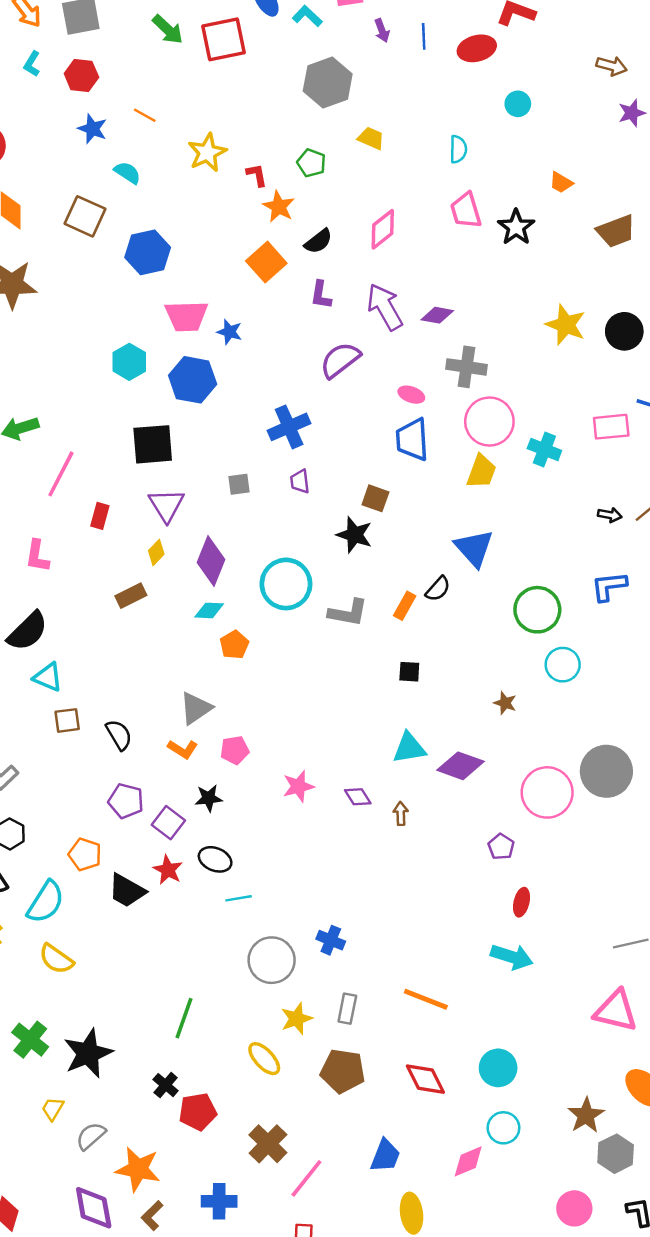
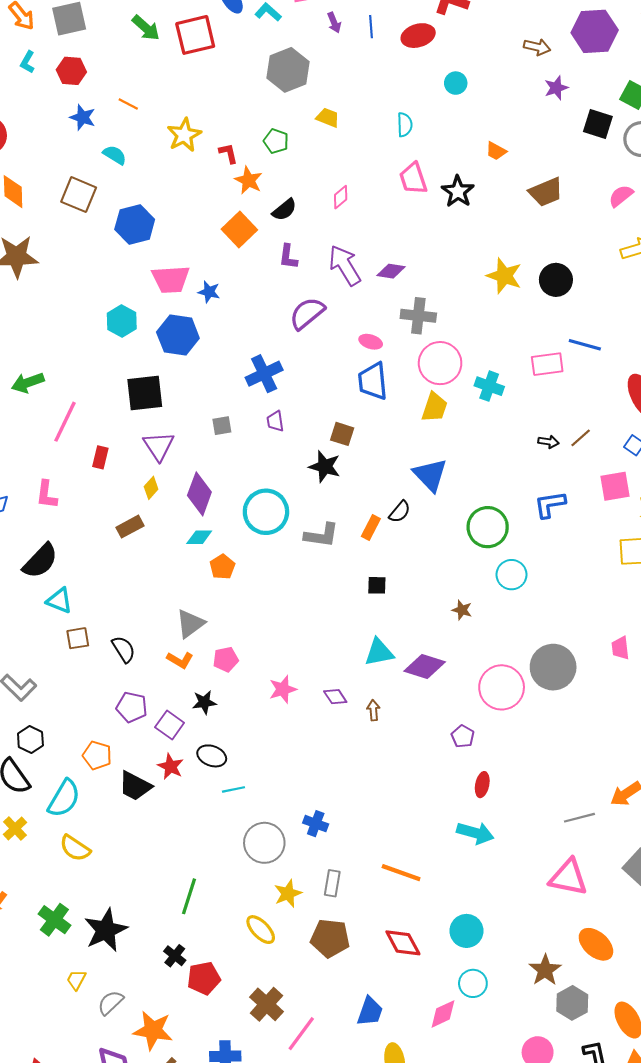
pink diamond: (383, 229) -> (341, 197), size x0.7

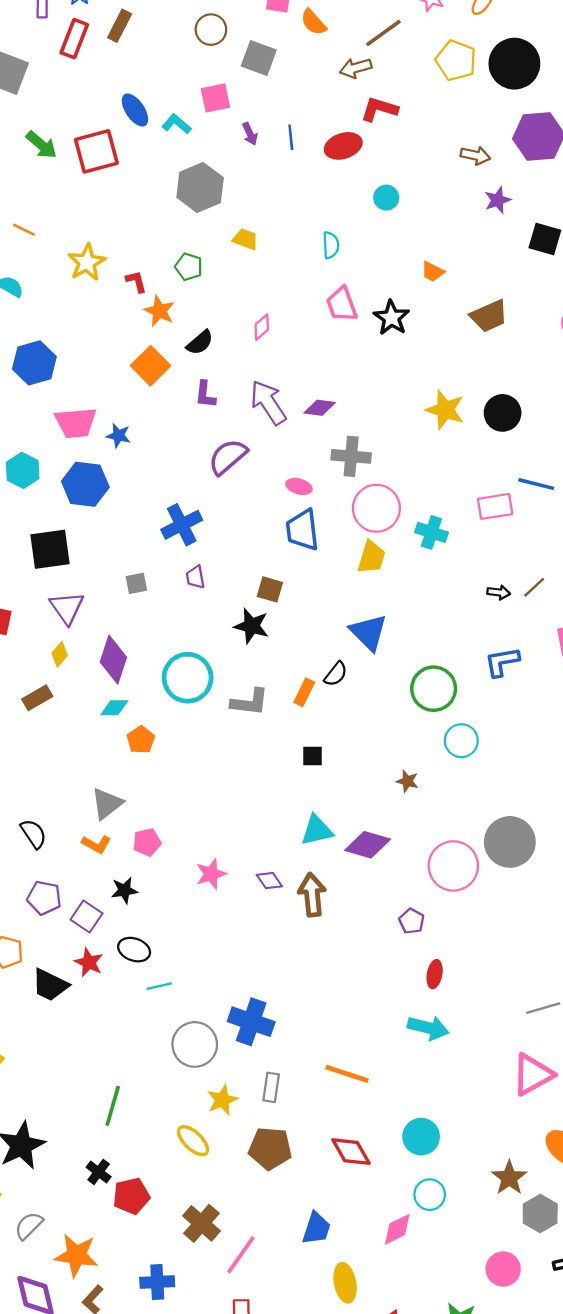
brown arrow: (373, 710) -> (312, 895), size x1.8
blue cross: (316, 824) -> (251, 1022), size x1.6
pink triangle: (568, 877) -> (532, 1075), turned -39

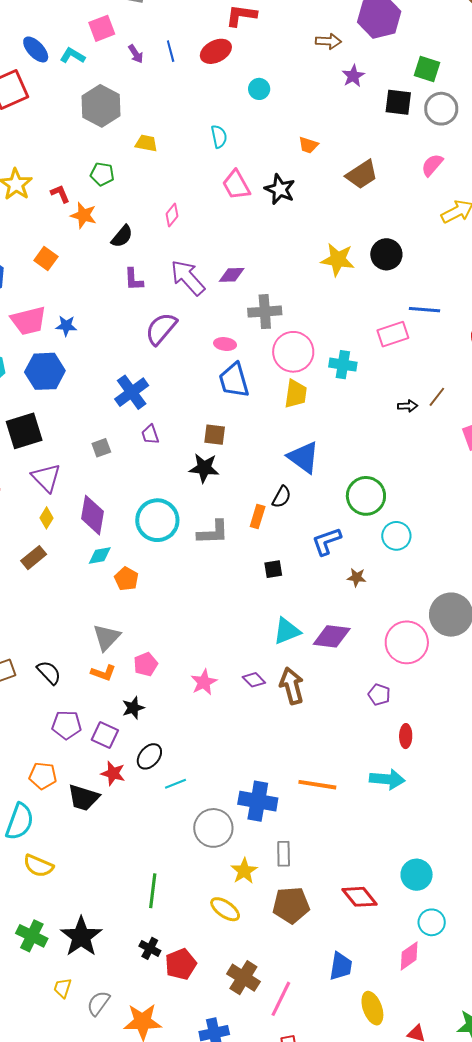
orange square: (150, 366) -> (46, 259), moved, size x0.7
blue L-shape: (502, 662) -> (327, 541), moved
black ellipse: (134, 950) -> (149, 756), turned -60
cyan arrow: (428, 1028) -> (387, 779), moved
orange line: (347, 1074) -> (317, 785), moved

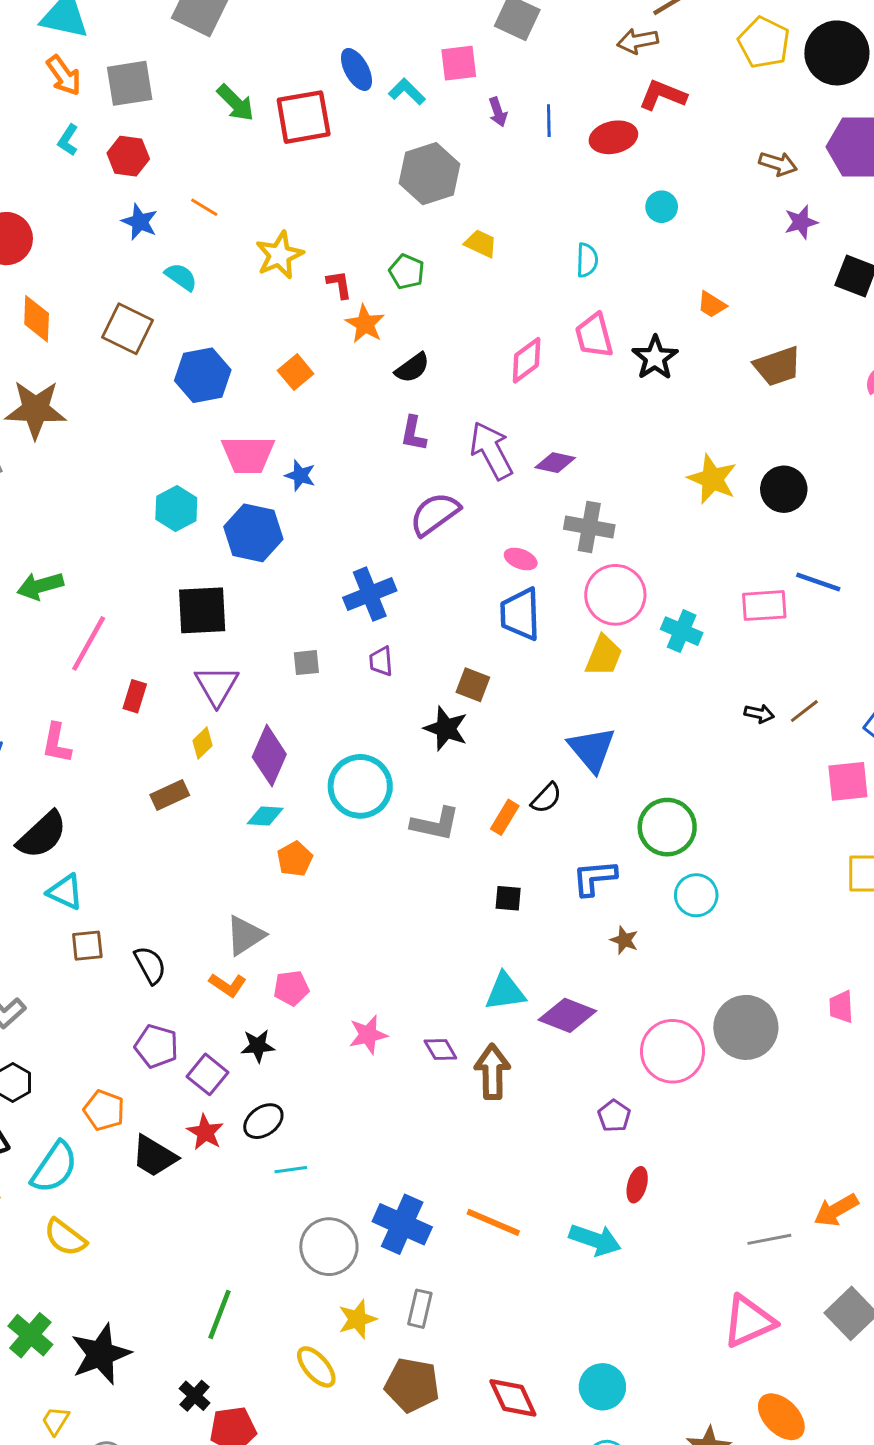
pink diamond: (172, 215) -> (527, 360), moved, size x1.4

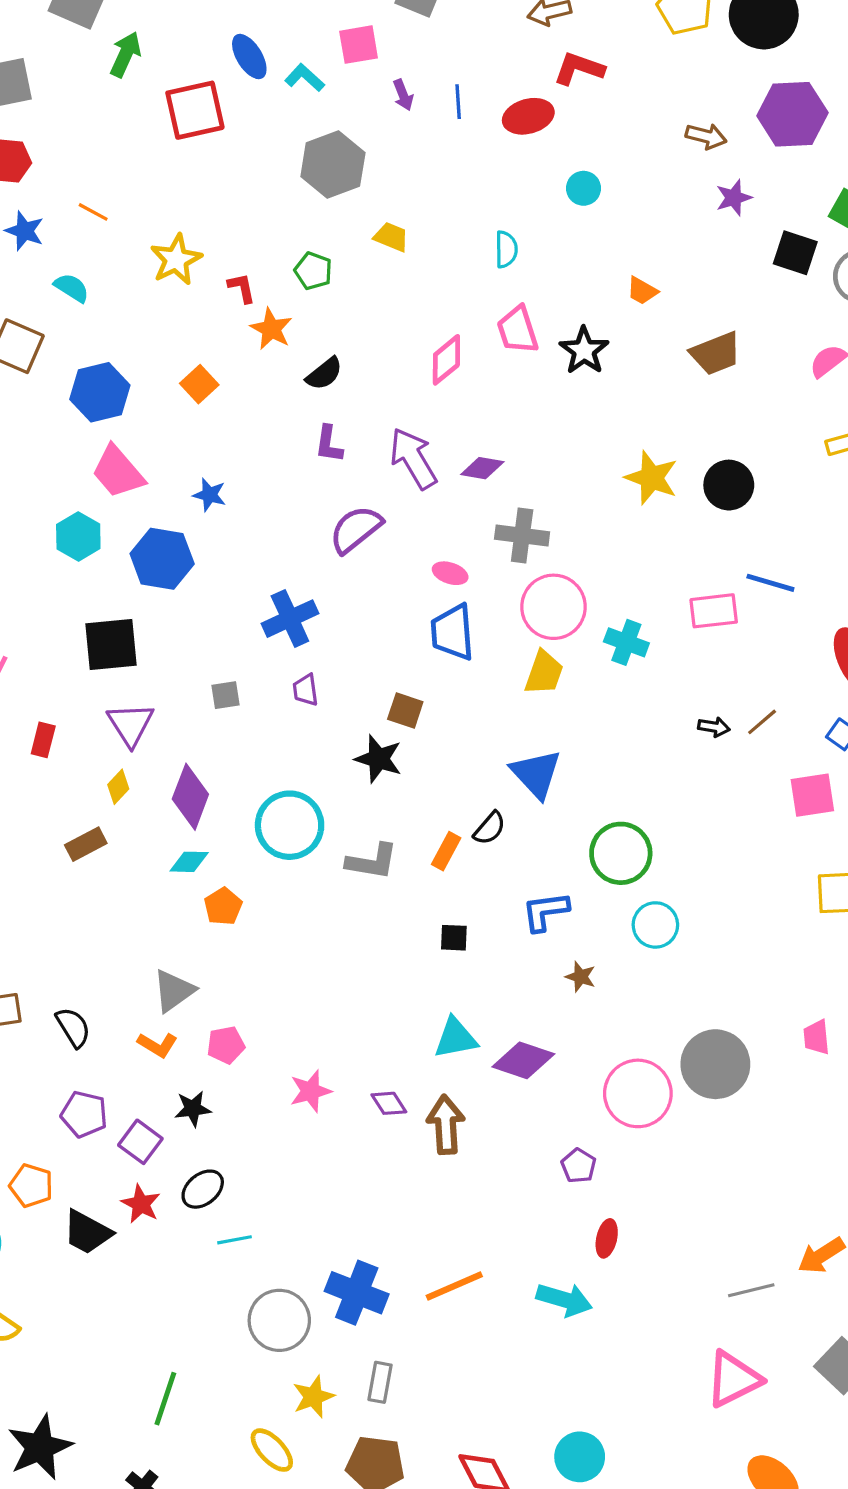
green arrow: (236, 103) -> (125, 54), moved, turned -108
pink trapezoid: (248, 455) -> (118, 472), moved, turned 52
orange line: (493, 1222) -> (454, 1286), turned -44

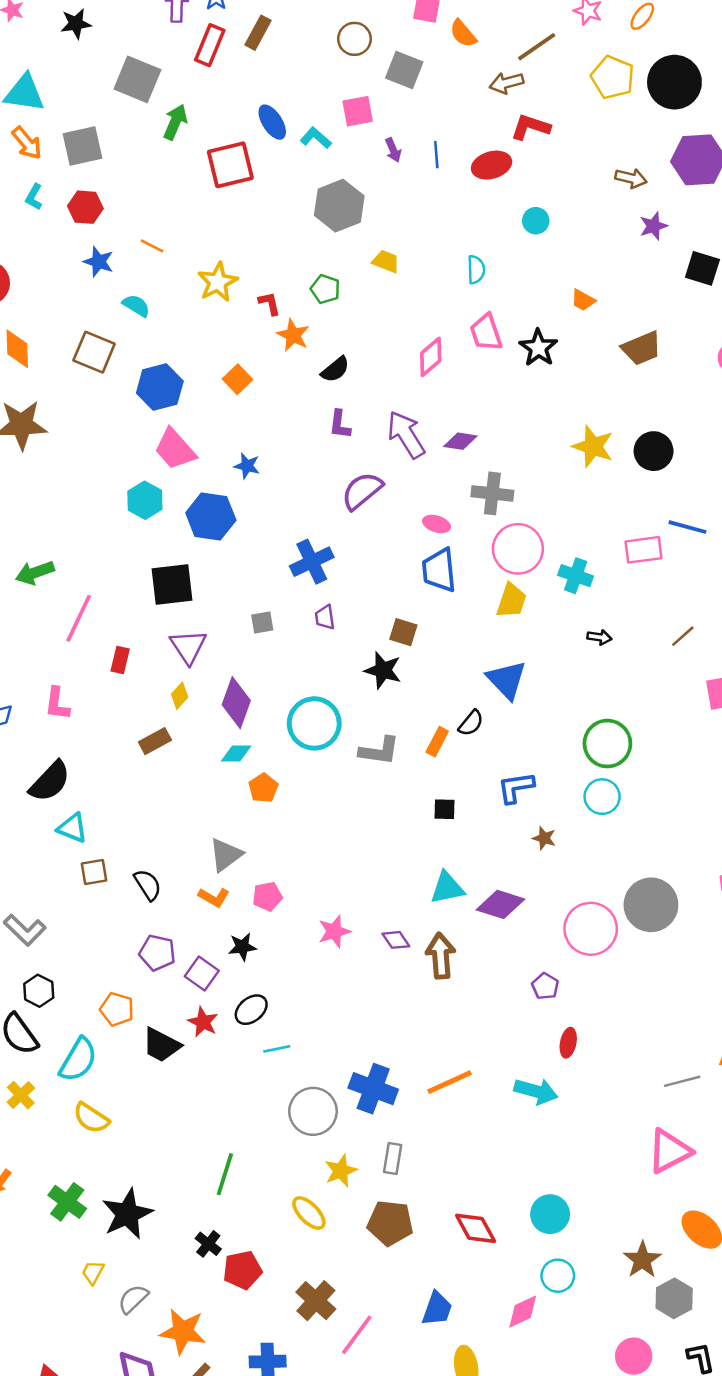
black arrow: (714, 727) -> (599, 637), moved
green circle: (621, 853) -> (607, 744), moved

